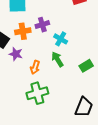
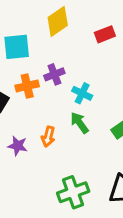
purple star: (16, 54) -> (18, 146), moved
green cross: (37, 93) -> (73, 192), moved

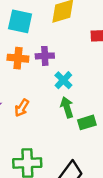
green arrow: (80, 123) -> (67, 107), moved

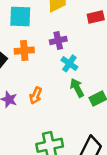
purple cross: (45, 56) -> (58, 40), moved

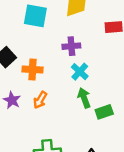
orange cross: (24, 51) -> (33, 69), moved

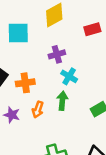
green arrow: (84, 98) -> (62, 101), moved, turned 36

